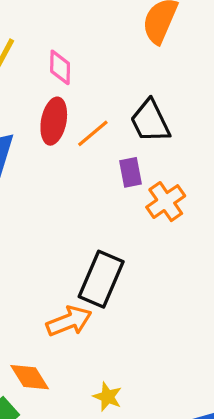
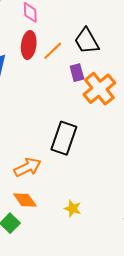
orange cross: (166, 202) -> (99, 89), size x1.4
orange arrow: (69, 321) -> (27, 167), moved

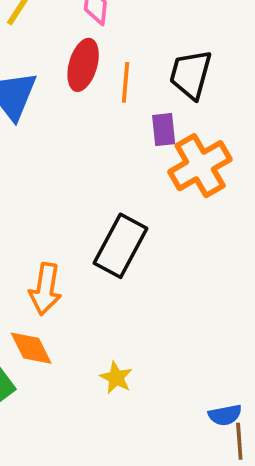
black trapezoid: (87, 41) -> (191, 74), turned 36
orange line: (53, 51) -> (125, 82), turned -50
orange arrow: (27, 167) -> (45, 289), turned 116

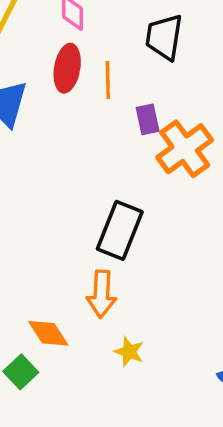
black trapezoid: (191, 74) -> (164, 37), moved
orange arrow: (45, 289) -> (101, 294), moved

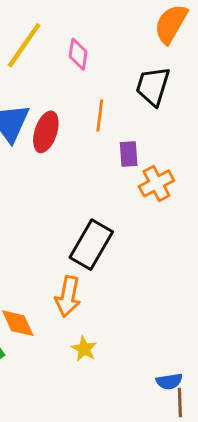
red ellipse: (67, 68) -> (46, 132), moved
orange cross: (185, 149) -> (156, 183), size x0.7

